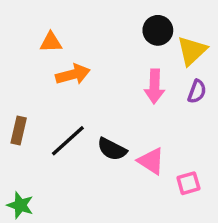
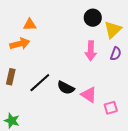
orange arrow: (73, 74) -> (20, 44), moved

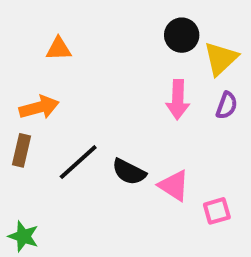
orange arrow: (20, 44) -> (39, 107), moved

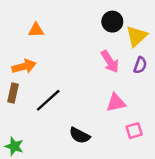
pink arrow: (178, 100) -> (110, 62), turned -35
black semicircle: (129, 172) -> (80, 135), moved
pink triangle: (174, 186) -> (116, 103), moved, turned -45

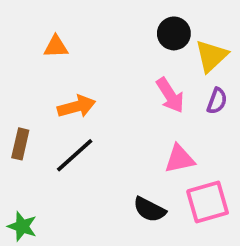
orange arrow: (24, 66) -> (76, 106), moved
pink square: (134, 131) -> (208, 202), size x1.6
black semicircle: (80, 135) -> (150, 210), moved

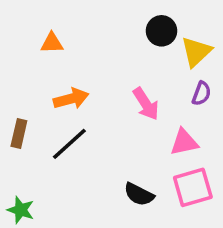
pink arrow: (170, 95) -> (146, 104), moved
pink triangle: (179, 159) -> (184, 142), moved

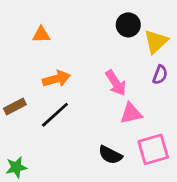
brown rectangle: (19, 133) -> (15, 106), turned 50
pink triangle: (184, 142) -> (131, 113), moved
green star: (21, 210) -> (16, 167), turned -30

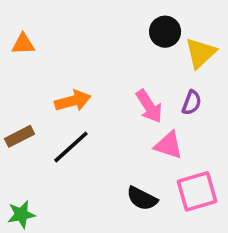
orange triangle: (41, 35) -> (23, 44), moved
purple semicircle: (160, 75) -> (192, 103), moved
pink triangle: (131, 113) -> (169, 145), turned 30

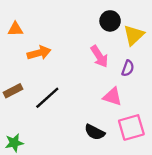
orange arrow: (73, 101) -> (39, 53), moved
pink arrow: (149, 106) -> (99, 56), moved

